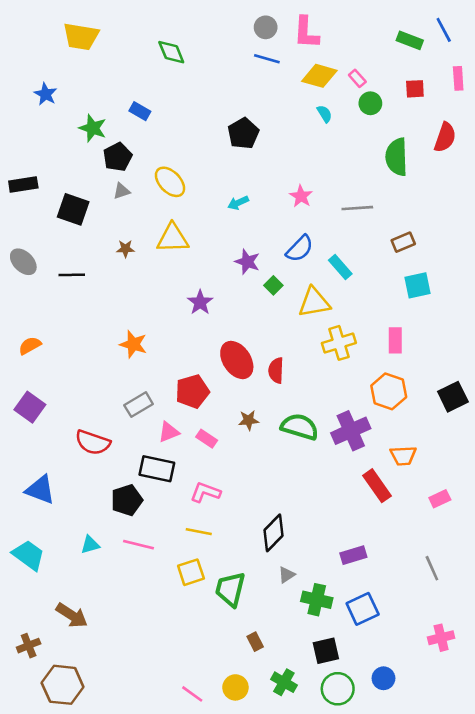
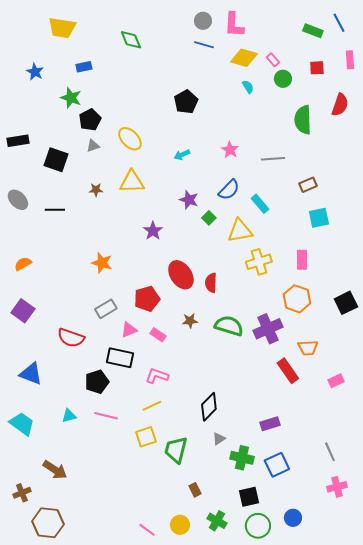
blue rectangle: (140, 111) -> (84, 67), moved, turned -42
yellow line: (199, 532) -> (152, 406), turned -36
gray line: (432, 568) -> (330, 452), moved

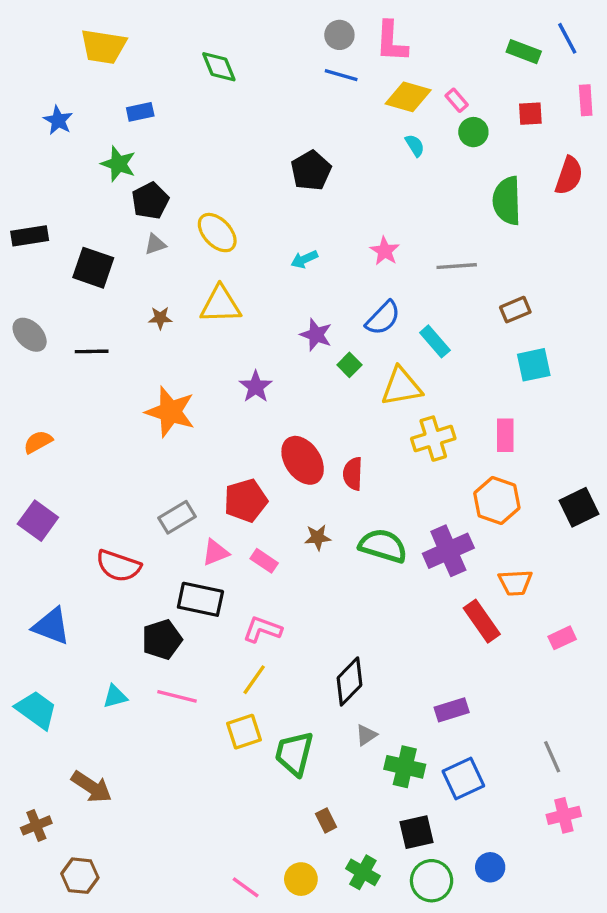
orange star: (102, 263) -> (170, 412), moved, size x1.4
yellow line: (152, 406) -> (254, 680), turned -30
brown hexagon: (48, 523) -> (80, 876), size x0.7

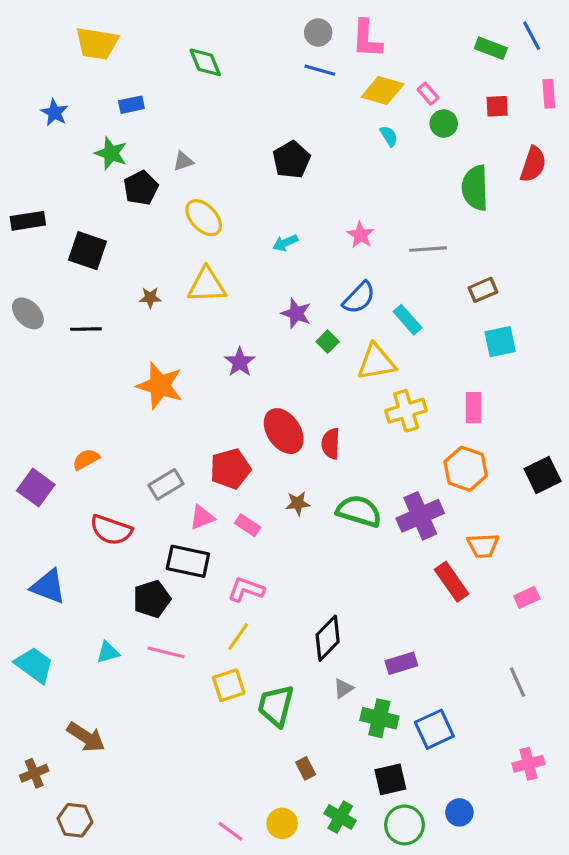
gray triangle: (155, 244) -> (183, 161), moved
orange semicircle: (38, 442) -> (86, 459), moved
purple rectangle: (452, 710) -> (401, 663), moved
gray line: (552, 757) -> (517, 682), moved

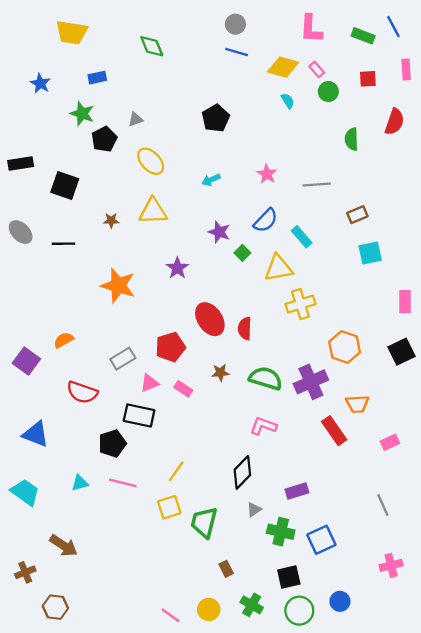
pink L-shape: (367, 39) -> (311, 29), moved
green semicircle: (475, 188) -> (352, 139), size x0.7
pink rectangle: (474, 408) -> (405, 302), moved
pink L-shape: (246, 590) -> (263, 426), moved

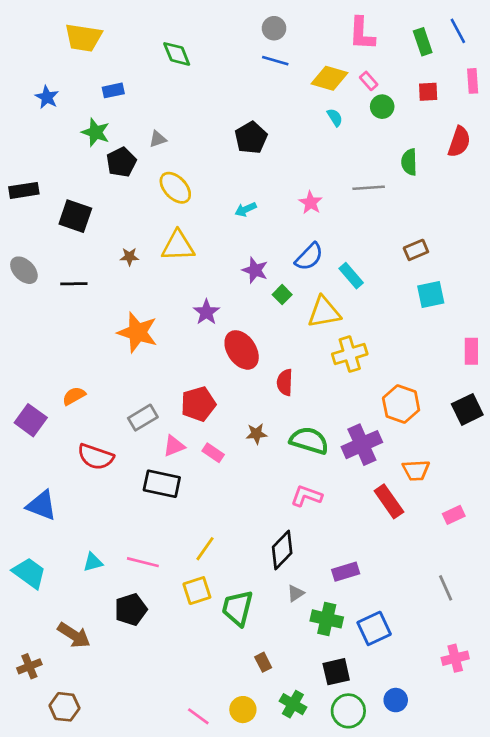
green rectangle: (363, 36) -> (423, 42), turned 50
gray line: (317, 184) -> (369, 188), moved
red ellipse: (210, 319) -> (242, 350), moved
black pentagon: (112, 443) -> (131, 609), moved

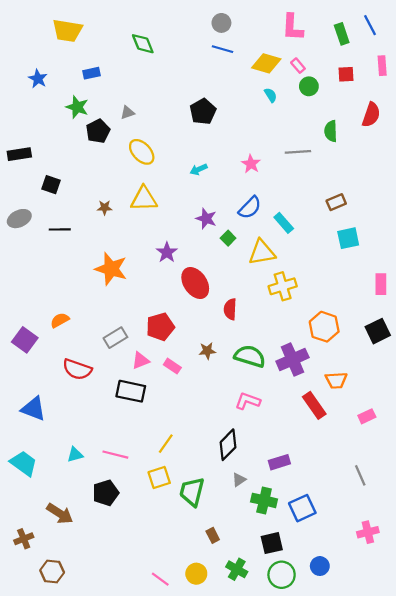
black square: (75, 216) -> (51, 185), moved, size x0.7
gray ellipse: (24, 270) -> (19, 219), turned -70

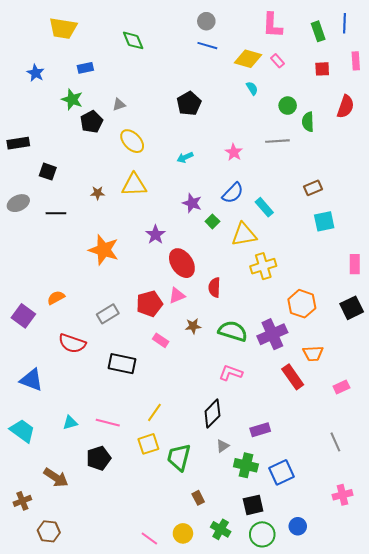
blue line: (370, 25) -> (345, 23), turned 30
green circle: (309, 86) -> (288, 106), moved
pink triangle: (141, 361) -> (177, 296), moved

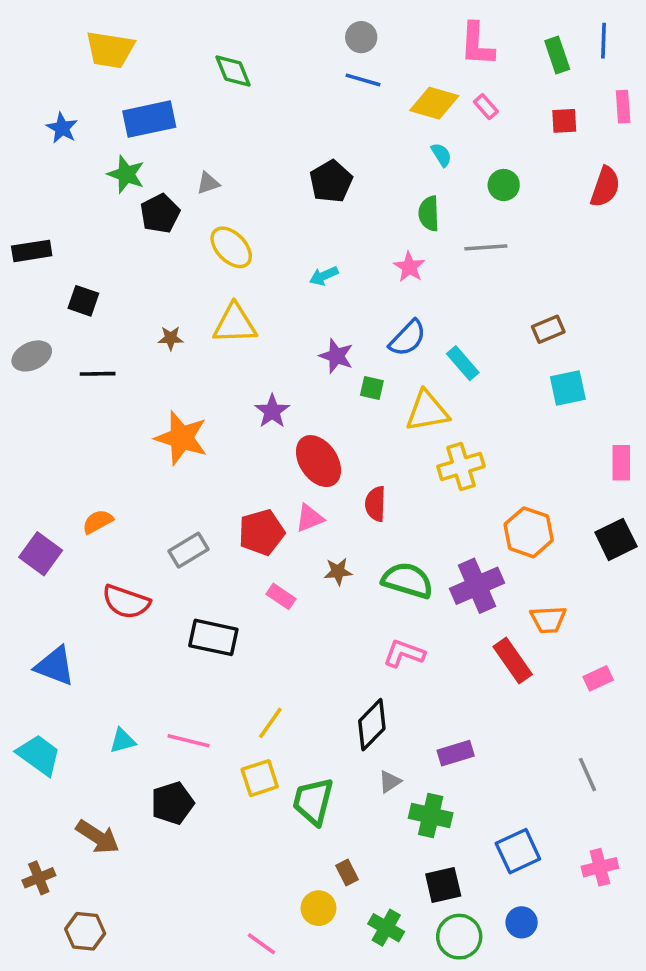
blue rectangle: (85, 68) -> (149, 119), size x1.8
green semicircle: (308, 122) -> (429, 213), moved
green square: (212, 221) -> (372, 388), turned -32
blue square: (282, 472) -> (518, 851), moved
yellow circle: (183, 533) -> (318, 908), moved

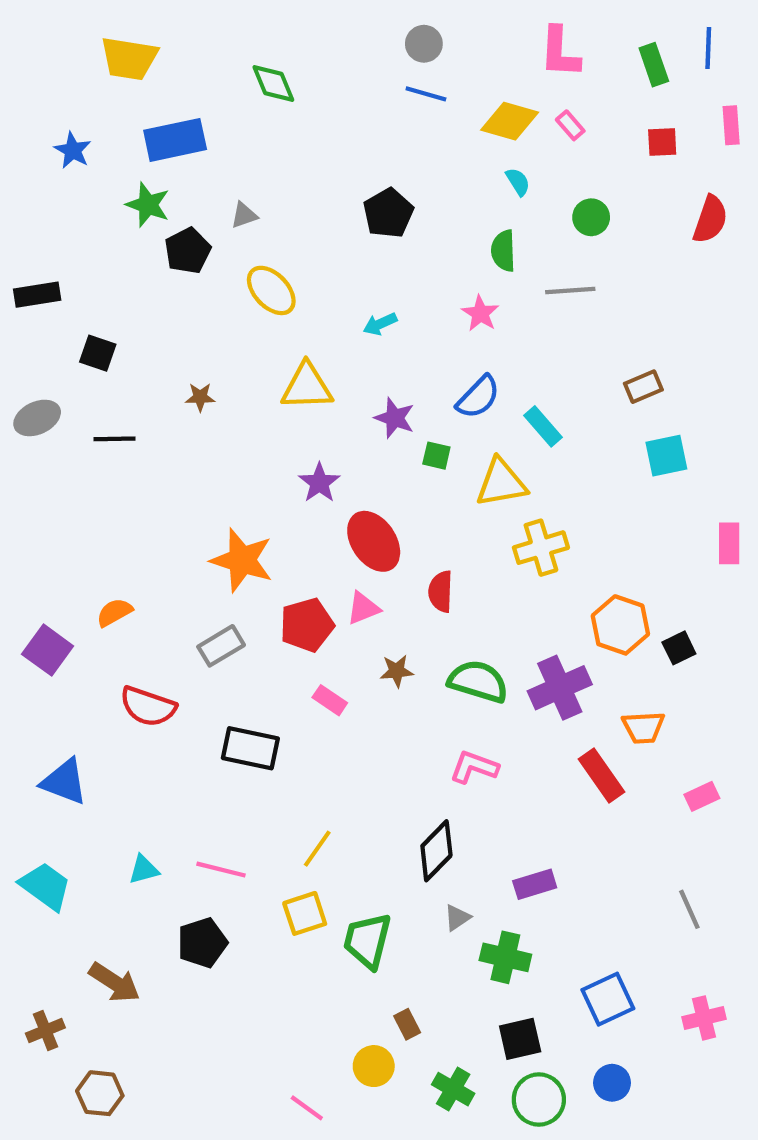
yellow triangle: (235, 324) -> (307, 387), moved
orange star: (181, 438) -> (242, 560), moved
black square: (616, 539) -> (679, 648), moved, size x0.7

